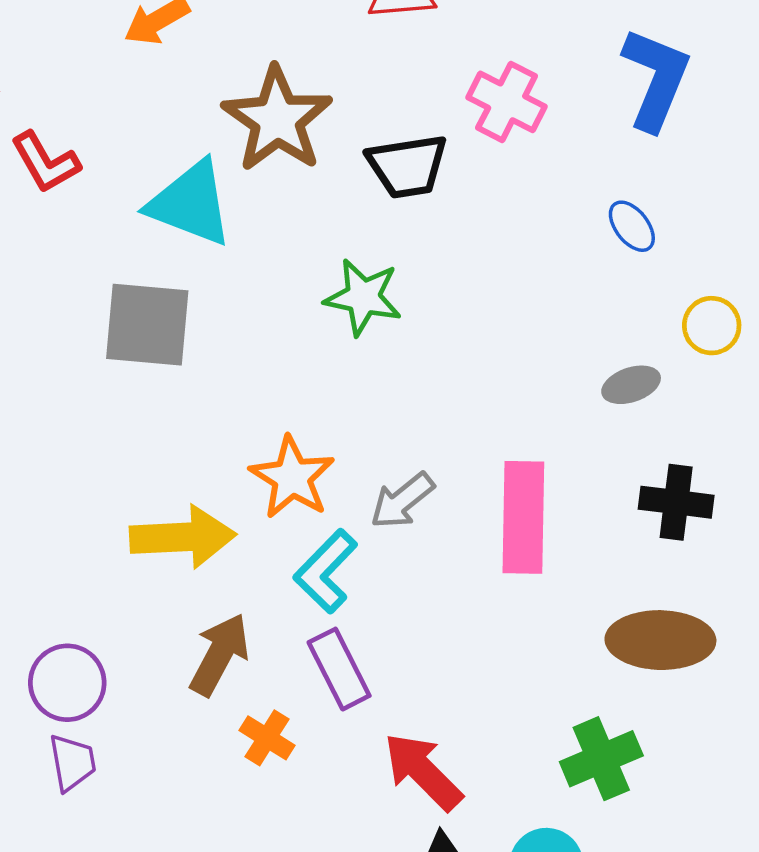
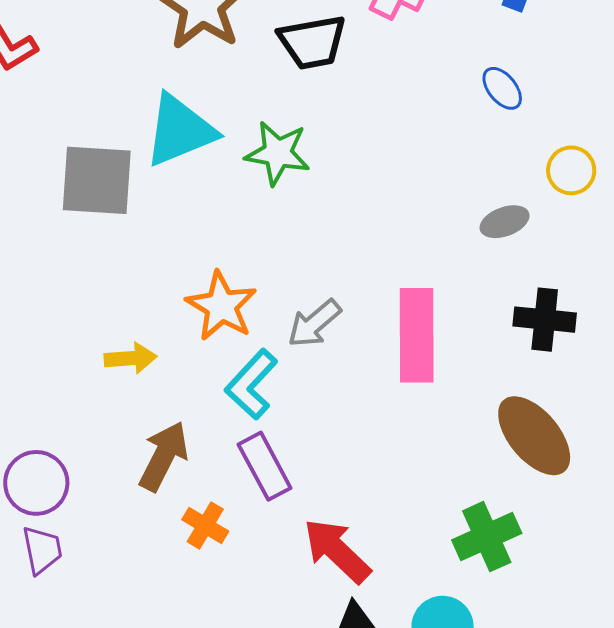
cyan triangle: (190, 203) -> (180, 130), moved, turned -42
yellow arrow: (183, 537) -> (131, 358), size x0.6
brown ellipse: (660, 640) -> (534, 436), turned 50

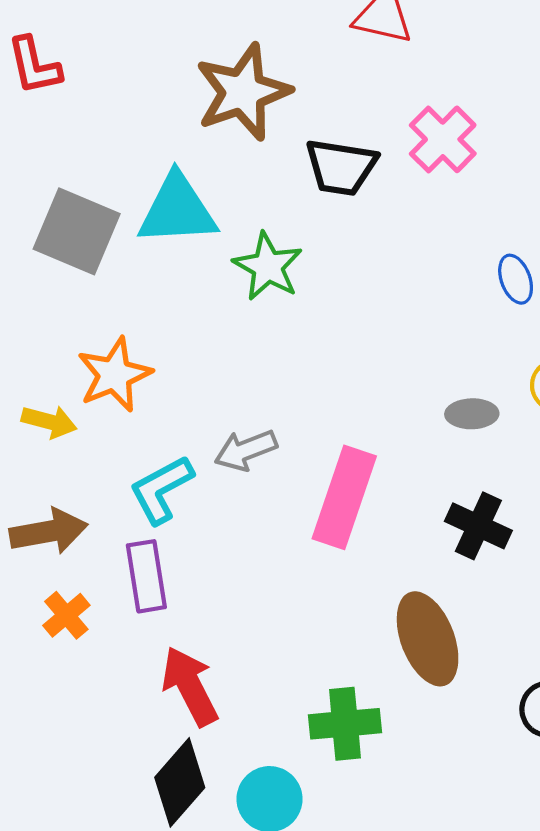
orange star: (221, 306) -> (114, 375), moved
brown arrow: (164, 456) -> (49, 531), turned 34

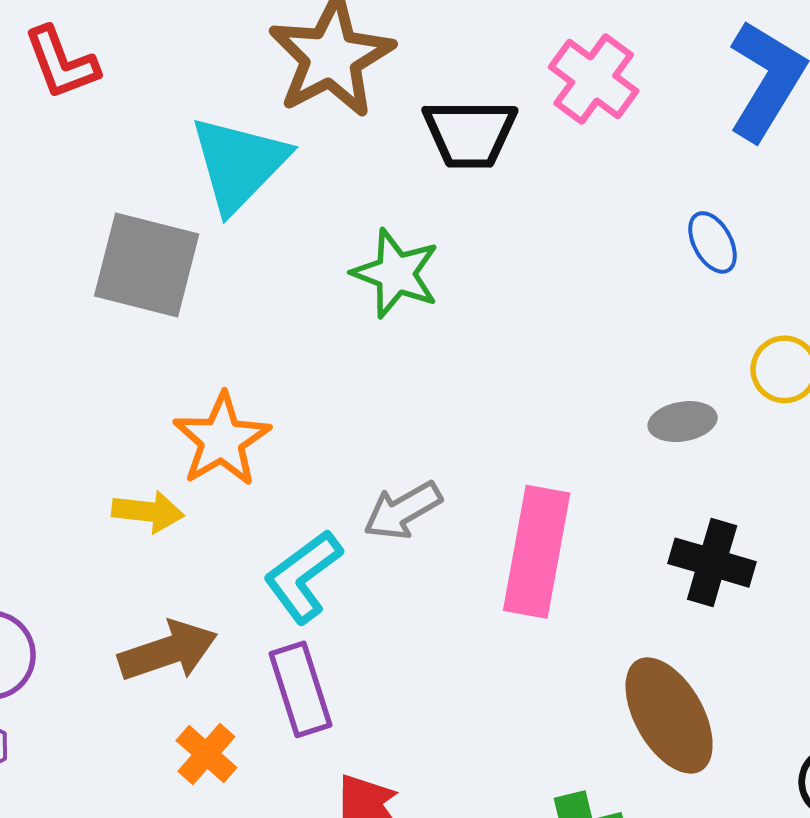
cyan triangle: (177, 210) -> (239, 164), moved, turned -34

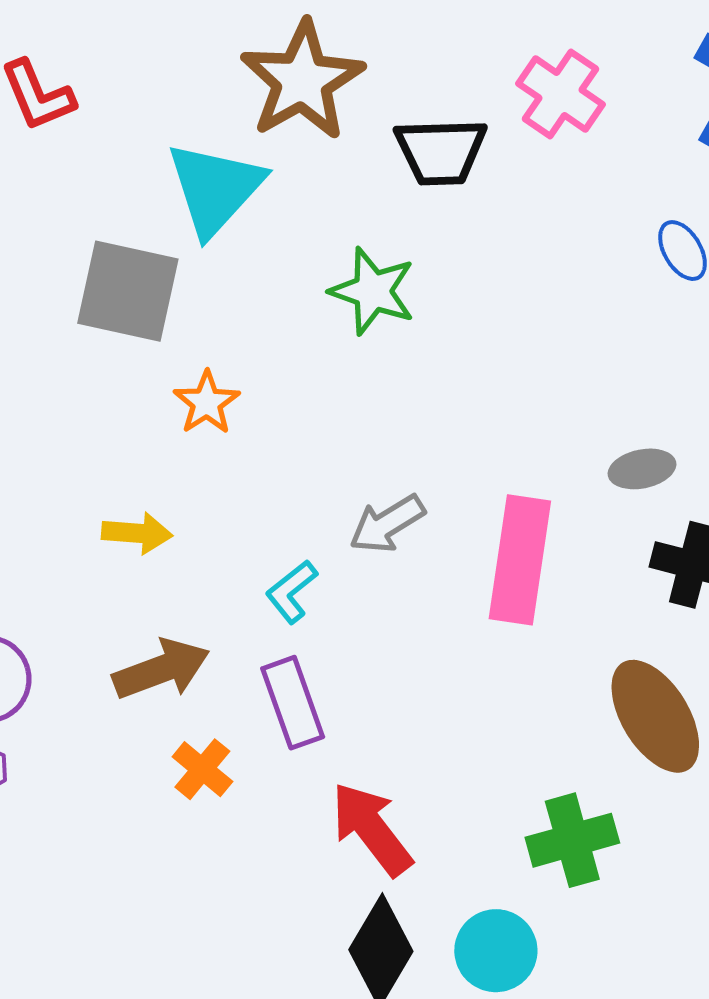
gray ellipse: (683, 422) -> (642, 469), moved
orange star: (222, 440) -> (207, 403), moved, size x0.7
cyan L-shape: (303, 576) -> (292, 592), size x0.7

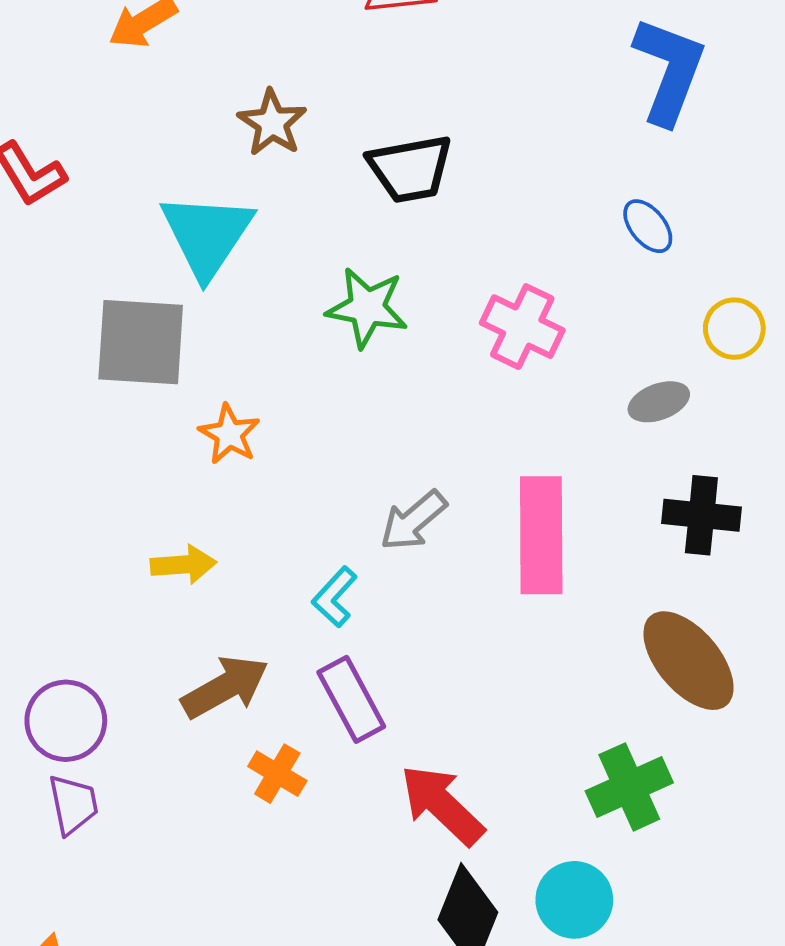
brown star: (302, 81) -> (272, 123), size x0.6
pink cross: (560, 94) -> (522, 327), moved
gray ellipse: (642, 469) -> (659, 402), moved

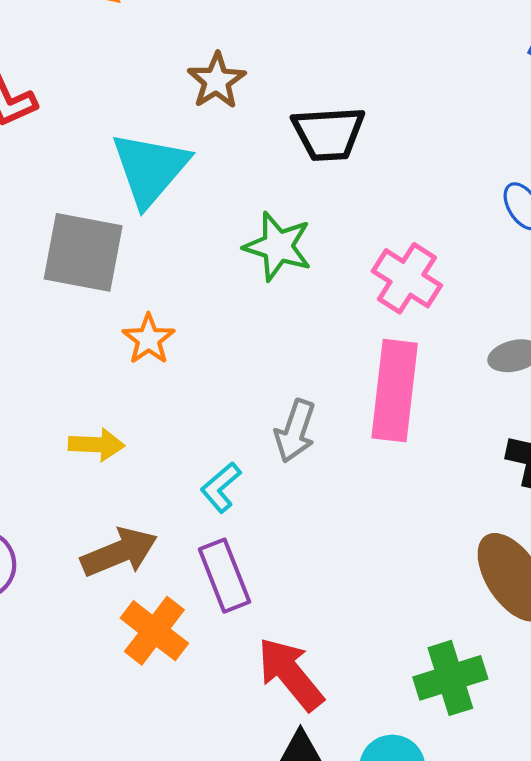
gray arrow: (413, 521) -> (295, 431), turned -38
pink rectangle: (541, 535) -> (395, 391), moved
orange cross: (277, 774) -> (154, 631), size x1.4

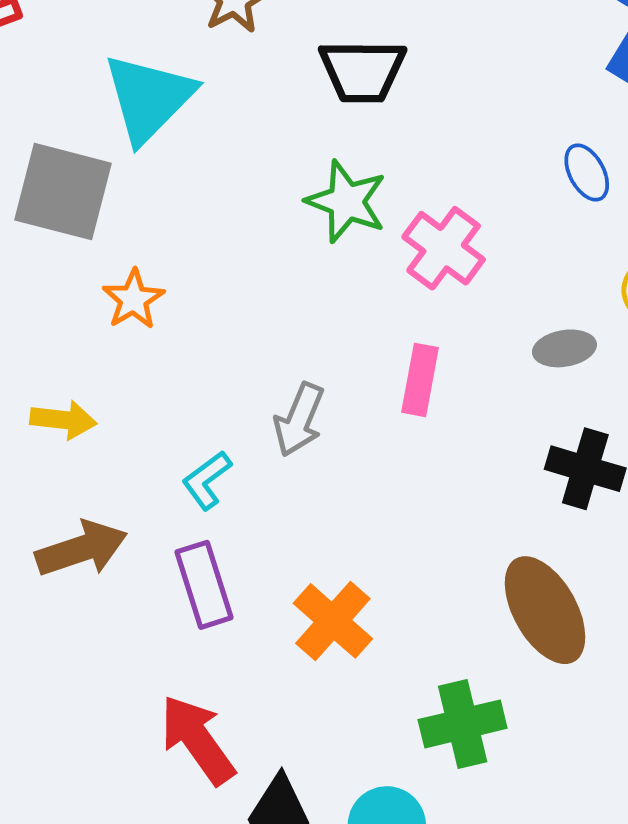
green star: (278, 246) -> (346, 202), moved
pink rectangle: (395, 391) -> (420, 380), size x0.6
orange cross: (154, 631) -> (333, 621), moved
red arrow: (290, 674) -> (197, 740), moved

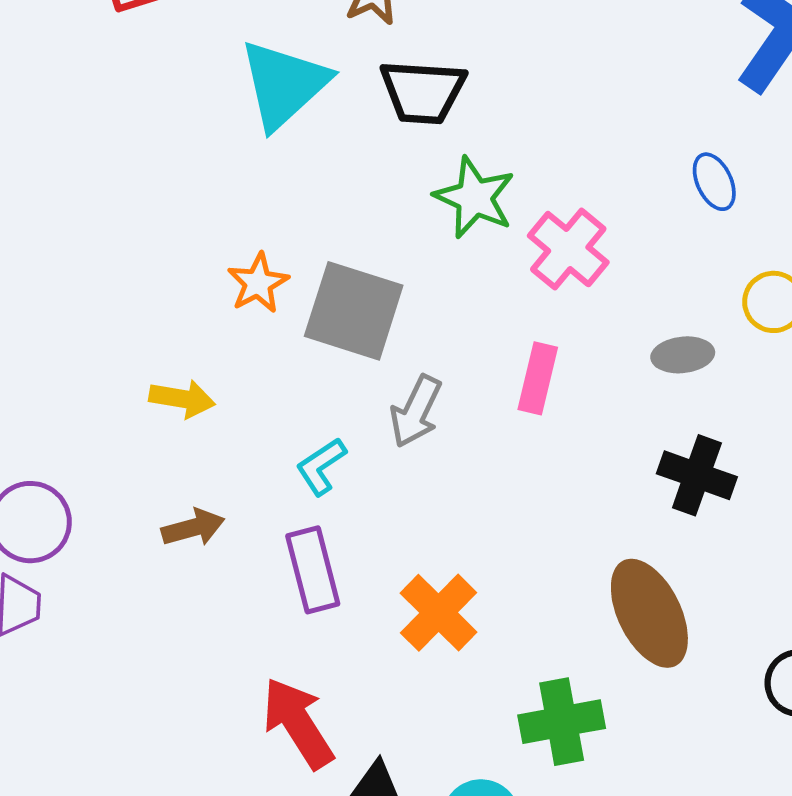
black trapezoid: (362, 71) -> (423, 92), moved
gray square: (63, 192) -> (354, 311), moved
brown arrow: (81, 549) -> (193, 528), size x0.7

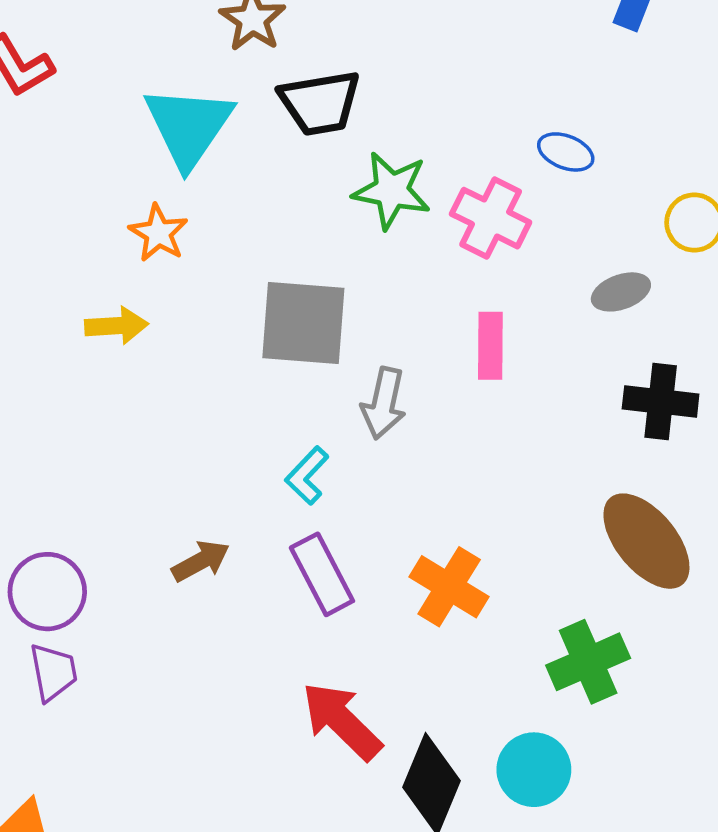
blue ellipse: (714, 182) -> (566, 152), moved, turned -30
orange star: (258, 283) -> (158, 233), moved
yellow arrow: (182, 399) -> (117, 326), moved

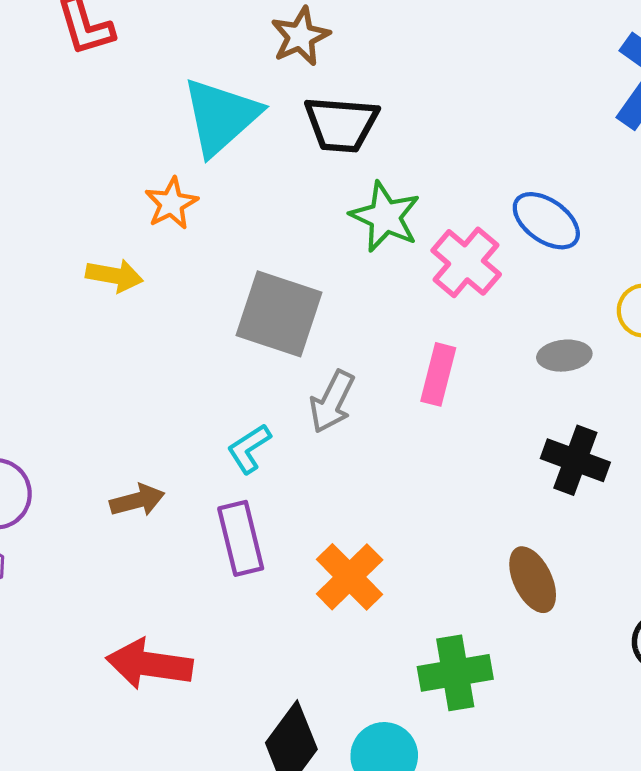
blue ellipse: (566, 152) -> (546, 221), size x1.4
brown ellipse: (646, 541) -> (533, 580), size x0.7
red arrow: (342, 721) -> (149, 664), moved, turned -50

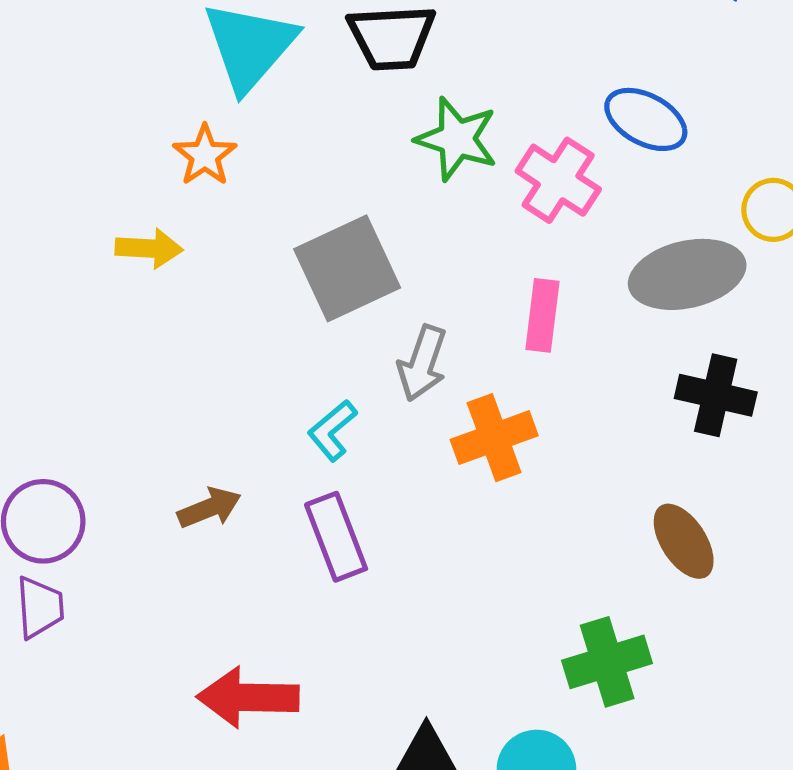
gray square: (279, 314) -> (347, 268), turned -36
gray ellipse: (564, 356) -> (687, 274), size x1.8
orange cross: (350, 577) -> (494, 438), moved, turned 32

